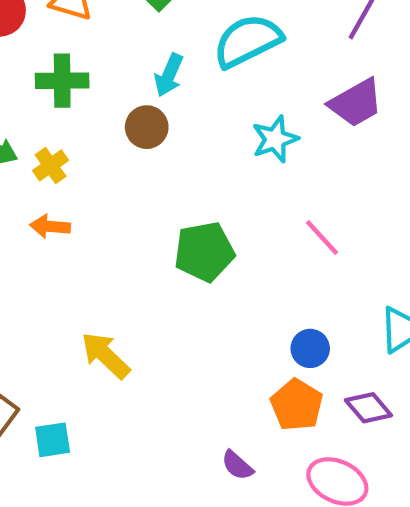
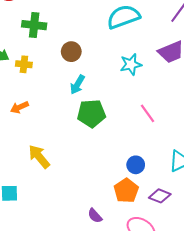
cyan arrow: (169, 75) -> (77, 85), moved
yellow cross: (51, 165) -> (24, 64), turned 35
orange arrow: (50, 226) -> (19, 107), moved, turned -36
purple diamond: (368, 408) -> (160, 196), turned -35

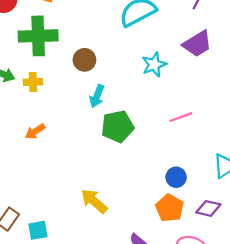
green cross: (34, 25) -> (38, 36), size x1.4
pink line: (147, 113) -> (181, 117), turned -66
yellow arrow: (39, 157) -> (94, 201), moved

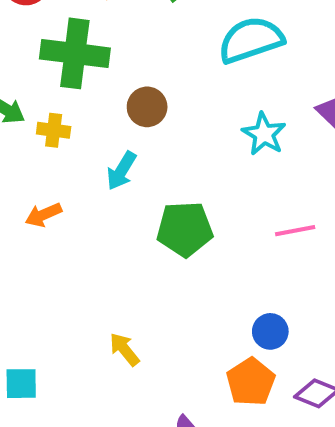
cyan star: (154, 65) -> (264, 134), turned -30
cyan arrow: (97, 96) -> (121, 171), moved
yellow arrow: (94, 201) -> (124, 349), size x0.7

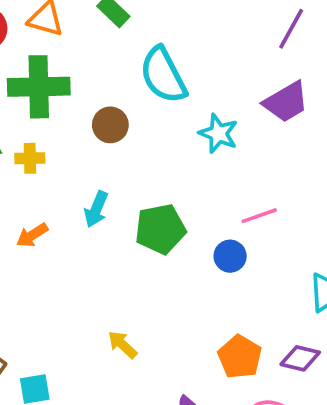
cyan semicircle: (251, 40) -> (163, 75), moved, turned -90
cyan arrow: (121, 171) -> (96, 209), moved
blue circle: (270, 331) -> (230, 256), moved

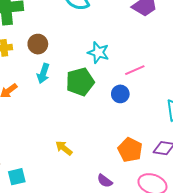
brown circle: (110, 125) -> (38, 44), moved
cyan star: (218, 133) -> (98, 52), moved

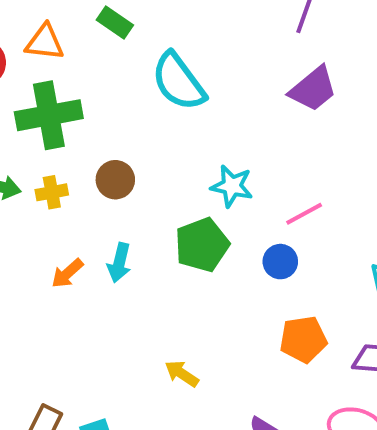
cyan arrow: (43, 73) -> (119, 263), moved
orange pentagon: (130, 150) -> (303, 339), moved, turned -30

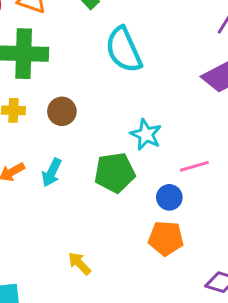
orange pentagon: (303, 339) -> (166, 238), moved

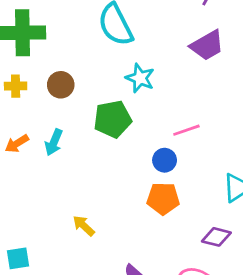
cyan star: (146, 135) -> (140, 78), moved
green pentagon: (115, 173) -> (113, 119), moved

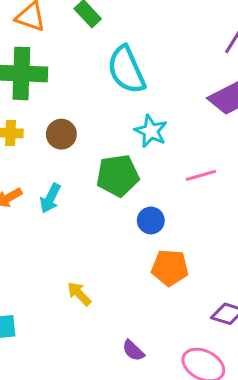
pink line: (186, 130) -> (201, 175), moved
blue circle: (165, 160) -> (151, 220), moved

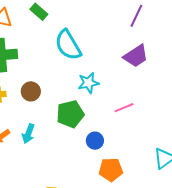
cyan star: (151, 131) -> (88, 83), turned -30

